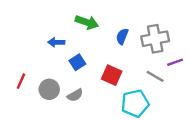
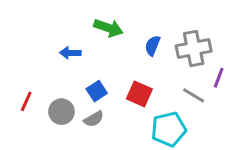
blue square: (77, 62) -> (97, 91), moved
purple line: (175, 62) -> (219, 78), turned -49

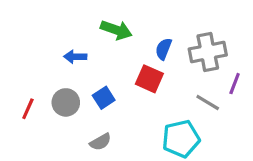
red square: (139, 94) -> (149, 79), moved
gray circle: (61, 112) -> (66, 102), moved
gray semicircle: (94, 119) -> (100, 142), moved

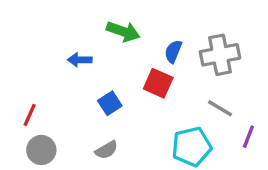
purple line: (235, 84) -> (248, 137), moved
gray circle: (66, 102) -> (41, 150), moved

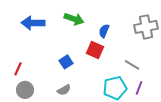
gray cross: (220, 55) -> (146, 27), moved
blue arrow: (80, 60) -> (33, 23), moved, size x1.6
purple line: (248, 137) -> (139, 88), moved

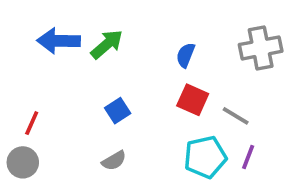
green arrow: (74, 19) -> (107, 44), moved, turned -60
red square: (95, 50) -> (193, 100), moved
gray circle: (25, 90) -> (23, 162), moved

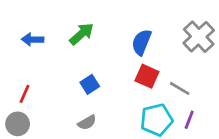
blue arrow: (59, 41) -> (33, 39), moved, size x0.7
gray cross: (261, 48) -> (199, 37), turned -32
blue semicircle: (186, 55) -> (142, 42), size x1.4

